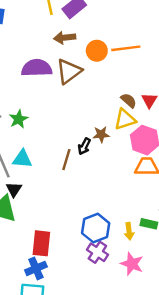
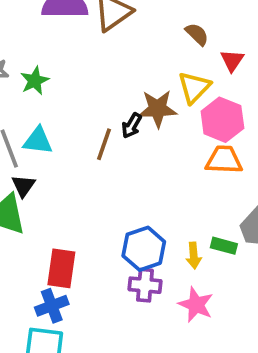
brown semicircle: (129, 101) -> (197, 34), moved
yellow triangle: (125, 119) -> (194, 87), turned -30
brown star: (101, 134) -> (158, 109), size x1.5
purple cross: (97, 252) -> (145, 285), turned -30

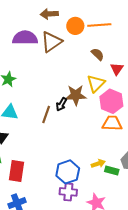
yellow arrow: (194, 256) -> (98, 164), moved, turned -104
red rectangle: (61, 268) -> (16, 171), moved

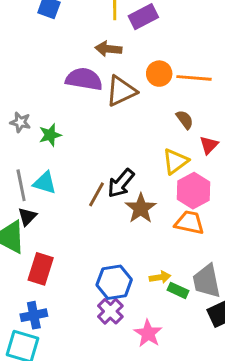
brown arrow: (49, 14) -> (108, 49), moved
brown star: (76, 95) -> (141, 208), moved, turned 30
black arrow: (61, 104) -> (121, 183), size x1.5
purple cross: (68, 192) -> (110, 311), turned 30

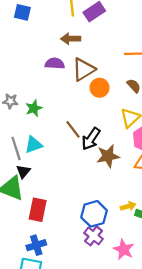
orange circle: (159, 74) -> (100, 88), moved
purple semicircle: (84, 79) -> (55, 64), size x0.7
cyan triangle: (45, 183) -> (34, 145), turned -30
brown line: (96, 194) -> (73, 129), moved, turned -60
brown star: (141, 208) -> (108, 156), turned 30

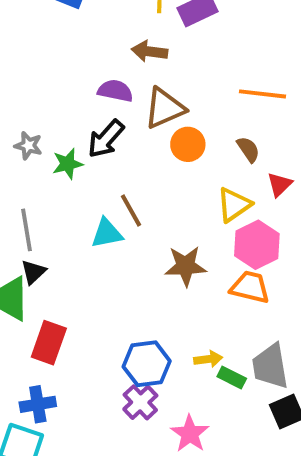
black arrow: (91, 139) -> (106, 139), moved
cyan triangle: (34, 145) -> (107, 233), moved

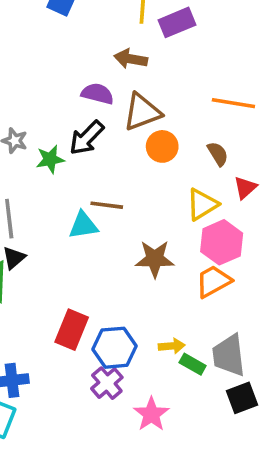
brown line: (131, 211) -> (107, 205), turned -56
orange trapezoid: (250, 287) -> (213, 281), turned -45
red rectangle: (49, 343) -> (72, 330), moved

